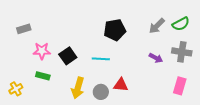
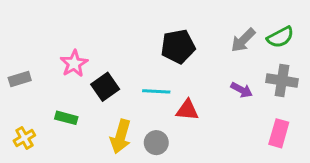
gray rectangle: (24, 29) -> (20, 79), moved
pink star: (42, 51) -> (74, 64), moved, turned -30
red triangle: (121, 85) -> (187, 110), moved

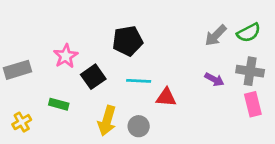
black pentagon: (178, 46) -> (128, 41), moved
gray rectangle: (20, 79) -> (18, 70), size x1.4
pink rectangle: (279, 133) -> (253, 104), moved, turned -30

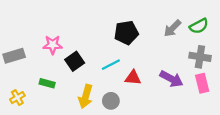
black pentagon: (128, 41) -> (126, 33), moved
pink star: (66, 56) -> (53, 45), turned 30
purple arrow: (214, 79) -> (171, 79), moved, size x1.5
cyan line: (139, 81) -> (111, 65), turned -30

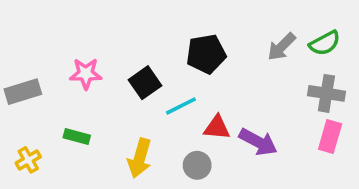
black square: (75, 61) -> (145, 83), moved
purple arrow: (171, 79) -> (258, 142), moved
pink rectangle: (202, 83) -> (330, 137), turned 30
gray circle: (111, 101) -> (197, 165), moved

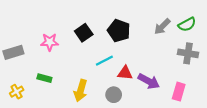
black pentagon: (206, 54) -> (119, 31), turned 30
black square: (145, 83) -> (84, 33), moved
pink rectangle: (330, 137) -> (179, 92), moved

